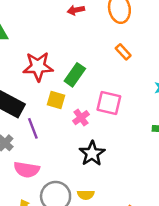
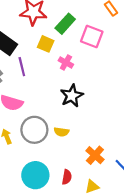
pink square: (109, 103) -> (92, 36), moved
pink cross: (81, 118) -> (66, 62), turned -32

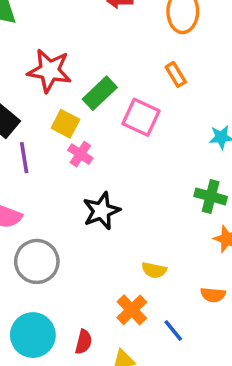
pink cross: (66, 62) -> (80, 154), moved
yellow semicircle: (61, 132) -> (154, 270), moved

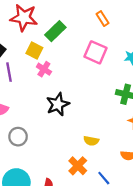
pink square: (141, 117) -> (96, 52), moved
gray circle: (37, 261) -> (18, 137), size x0.7

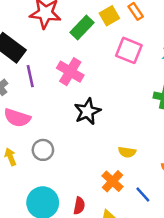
yellow square: (34, 51) -> (109, 16), moved, turned 35
pink cross: (44, 69) -> (70, 72), size x1.5

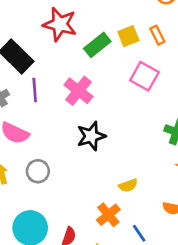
yellow semicircle: (127, 152) -> (128, 185), turned -36

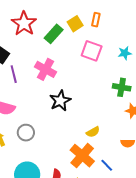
red star: (60, 24) -> (24, 23), turned 30
orange rectangle: (157, 35) -> (96, 20), turned 48
orange cross: (108, 215) -> (82, 156), size x1.4

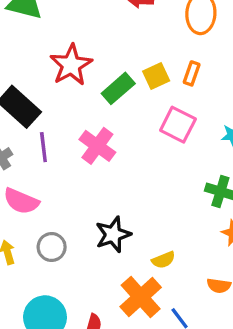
black star: (60, 101) -> (113, 234), moved

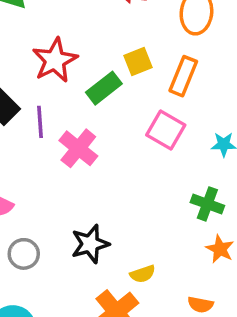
orange rectangle: (192, 73) -> (183, 76), size x1.5
yellow square: (156, 76) -> (138, 61), moved
purple line: (43, 147) -> (40, 122), moved

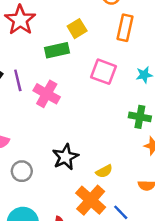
red star: (55, 60) -> (20, 20), moved
orange rectangle: (183, 76) -> (125, 28), moved
green rectangle: (104, 88) -> (57, 50), turned 35

